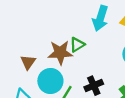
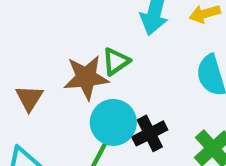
cyan circle: (50, 81) -> (113, 122), moved

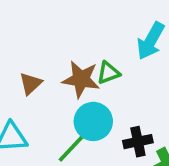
black cross: (150, 133) -> (138, 142), moved

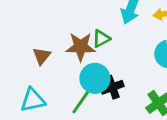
black cross: (138, 142) -> (112, 87), moved

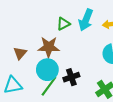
green triangle: (101, 39) -> (63, 24), moved
cyan circle: (95, 78) -> (47, 70), moved

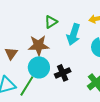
cyan arrow: (86, 20) -> (74, 34), moved
green line: (49, 86) -> (27, 86), moved

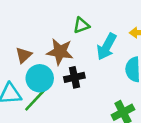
cyan circle: (39, 67) -> (40, 78), moved
black cross: (63, 73) -> (74, 77), moved

